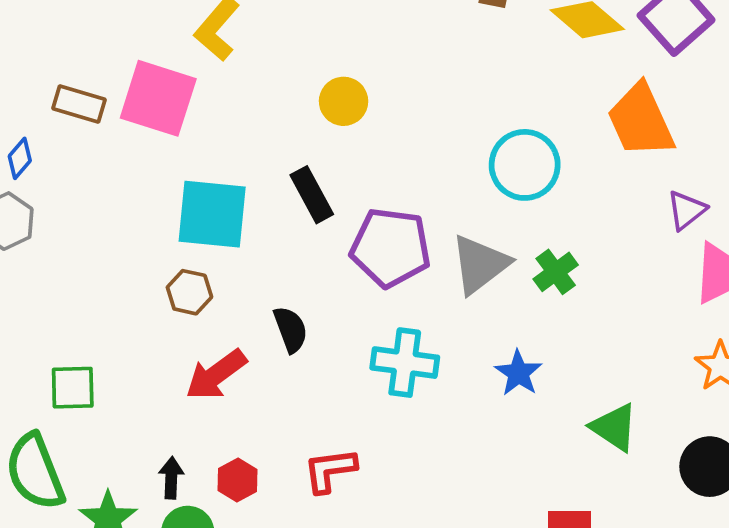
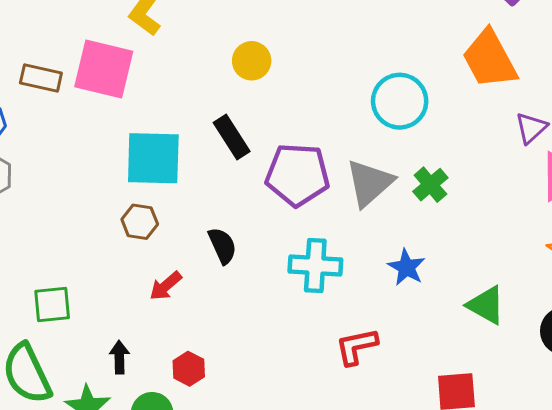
red arrow: (216, 375) -> (166, 286), size x0.7
red L-shape: (330, 470) -> (356, 346), moved
black arrow: (171, 478) -> (119, 357), moved

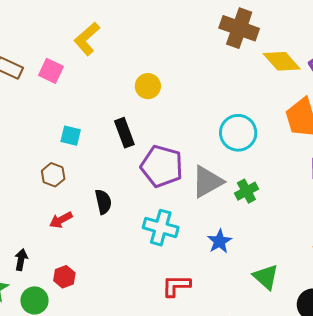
pink square: (104, 69) -> (51, 71), size x0.6
cyan square: (153, 158) -> (71, 136), size x0.5

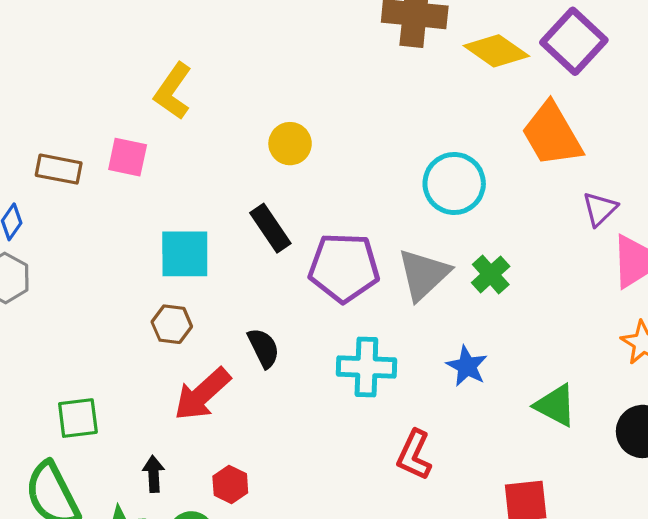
cyan square: (71, 136) -> (185, 254), size x1.6
red arrow: (61, 220) -> (202, 394), size x1.6
red L-shape: (176, 286) -> (414, 455), turned -52

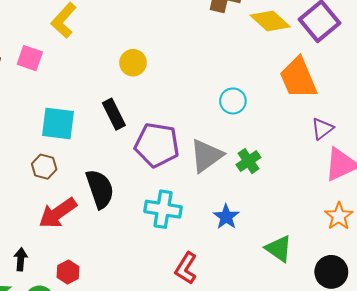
cyan circle: (454, 183) -> (233, 101), size x0.7
black semicircle: (264, 348) -> (100, 189), size x1.5

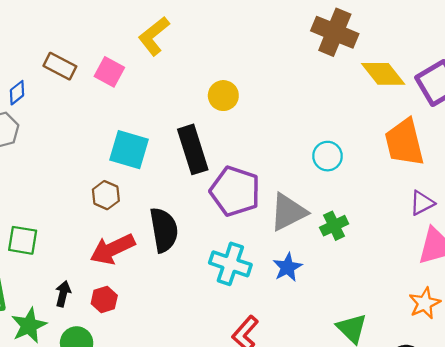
black rectangle: (114, 114) -> (193, 149), size x1.4
blue star: (226, 217) -> (287, 267), moved
red hexagon: (68, 272) -> (104, 299), moved

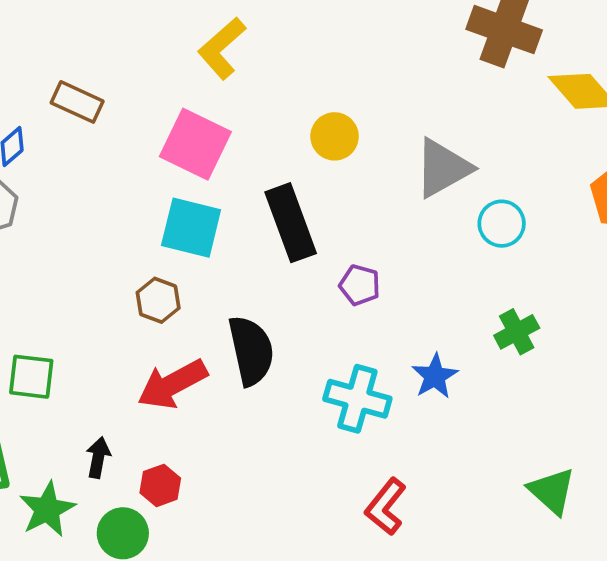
pink square: (109, 72) -> (195, 144), moved, size x1.5
purple pentagon: (235, 191) -> (360, 285), size x0.5
gray triangle: (288, 212) -> (443, 168), moved
blue star: (287, 267) -> (435, 376), moved
red hexagon: (104, 299) -> (160, 485), moved

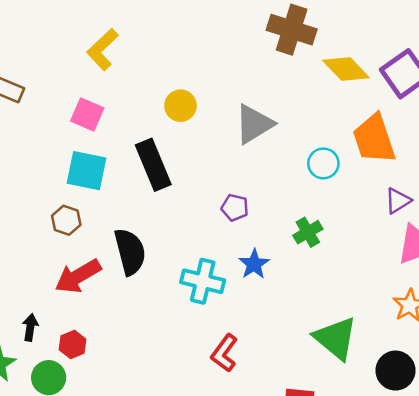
pink square: (195, 144) -> (87, 114), size x0.7
cyan circle: (502, 224) -> (323, 163), moved
purple pentagon: (360, 285) -> (235, 208), moved
green triangle: (552, 491) -> (336, 338), size x1.4

